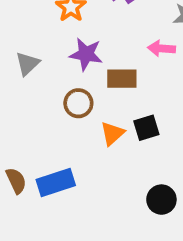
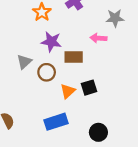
gray triangle: (27, 64) -> (24, 62), moved
blue rectangle: (56, 183) -> (56, 122), moved

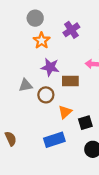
gray triangle: (24, 62) -> (26, 85), turned 32
black square: (89, 88) -> (85, 123), moved

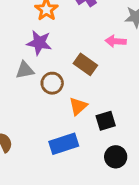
purple star: (50, 67) -> (39, 43), moved
brown rectangle: (70, 81) -> (85, 64), turned 35

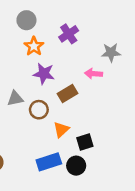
purple star: (39, 43) -> (44, 74), moved
brown rectangle: (85, 64) -> (67, 94), turned -66
black circle: (116, 157) -> (76, 166), moved

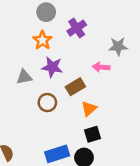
gray circle: (26, 20) -> (46, 12), moved
gray triangle: (15, 98) -> (24, 77), moved
orange triangle: (61, 130) -> (89, 109), moved

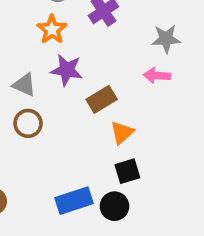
pink arrow: (101, 67) -> (157, 76), moved
gray triangle: (24, 77) -> (24, 85), turned 35
brown circle: (47, 103) -> (28, 123), moved

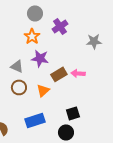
pink arrow: (157, 76) -> (78, 73), moved
orange triangle: (122, 133) -> (43, 90), moved
blue rectangle: (74, 201) -> (35, 120), moved

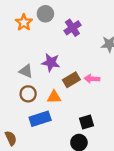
orange star: (32, 36) -> (24, 22), moved
orange triangle: (43, 90) -> (54, 97), turned 40
blue rectangle: (35, 120) -> (40, 119), moved

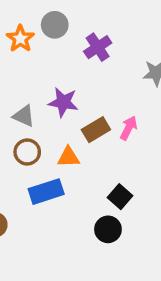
pink arrow: (92, 79) -> (129, 128), turned 112
black square: (87, 122) -> (120, 197), turned -32

